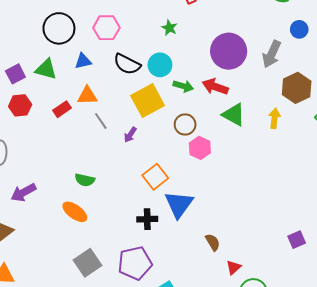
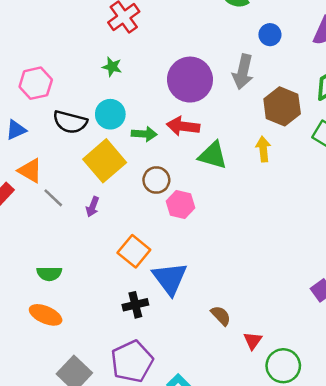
orange triangle: (87, 96) -> (30, 171), turned 45

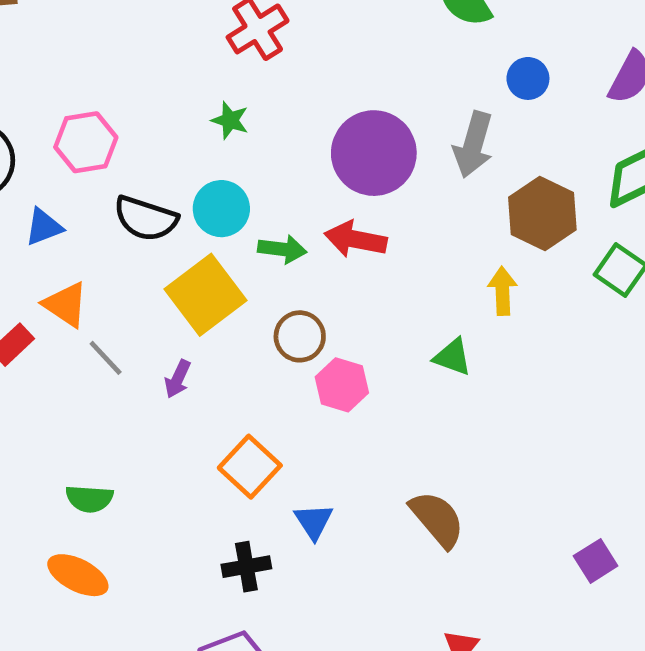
green triangle: (213, 155) -> (453, 357), moved, size x0.7
blue triangle: (170, 278) -> (314, 521), size x0.6
brown semicircle: (221, 316) -> (437, 519), moved, size x1.5

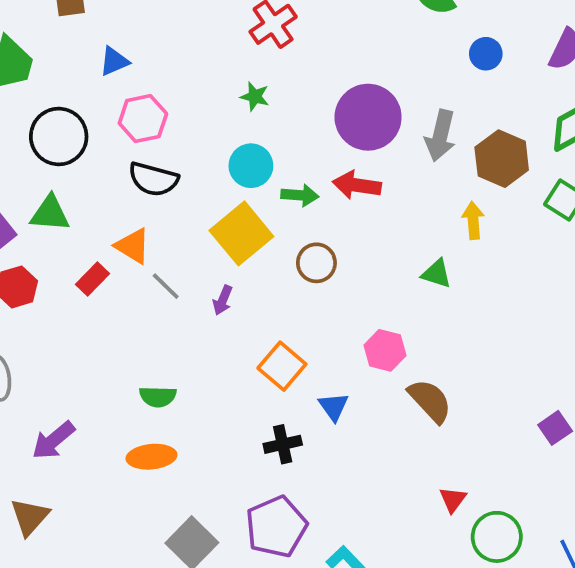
gray arrow: (473, 145) -> (440, 136), moved
black semicircle: (146, 218) -> (153, 179), moved
blue triangle: (44, 227) -> (114, 61), moved
pink hexagon: (342, 385) -> (385, 350), moved
orange ellipse: (78, 575) -> (151, 457), turned -30

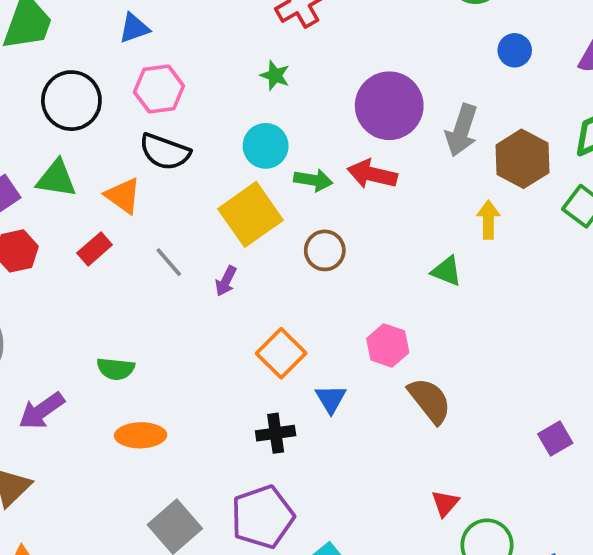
orange triangle: (133, 246) -> (123, 196), moved
green semicircle: (158, 397) -> (116, 369), moved

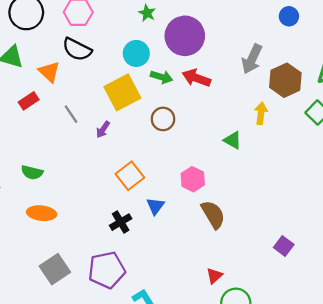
purple circle: (389, 106) -> (185, 36), moved
black cross: (276, 433) -> (121, 222), turned -30
purple square: (555, 438) -> (284, 246), turned -30

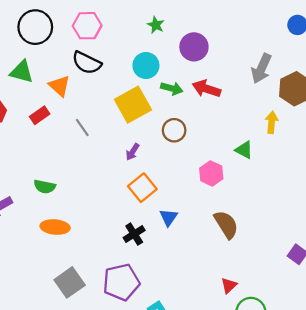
purple circle: (185, 36) -> (194, 47), size x0.7
purple arrow: (103, 129) -> (133, 152), moved
pink hexagon: (193, 179) -> (211, 173), moved

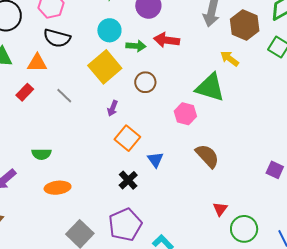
orange triangle: (60, 86) -> (37, 63), turned -30
yellow arrow: (272, 122) -> (230, 59), turned -48
green triangle: (244, 150) -> (210, 87), size x1.8

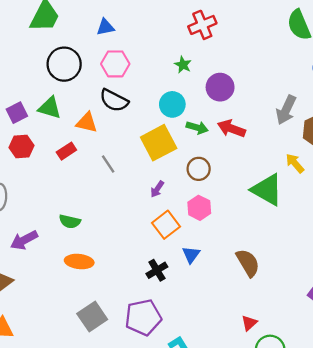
pink hexagon: (185, 114) -> (199, 208), moved

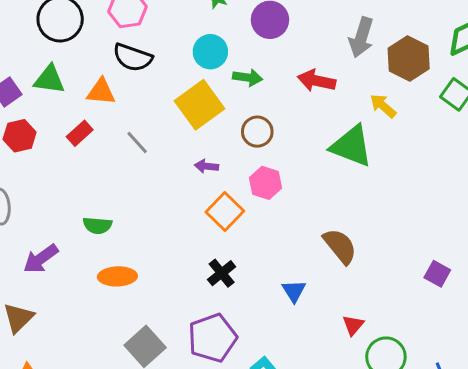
red arrow: (231, 129) -> (317, 81), moved
purple arrow: (157, 189) -> (206, 166), turned 70
blue triangle: (191, 255) -> (294, 291), moved

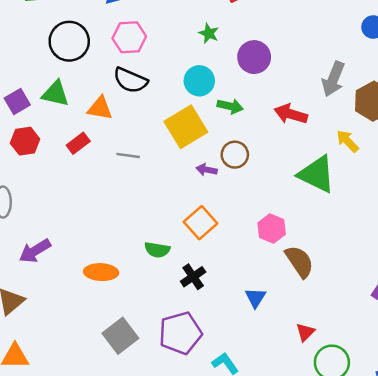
gray line: (137, 143) -> (128, 156), turned -45
purple arrow: (206, 166) -> (207, 170), moved
pink hexagon: (265, 183) -> (272, 229), moved
green semicircle: (97, 225) -> (157, 250), moved

